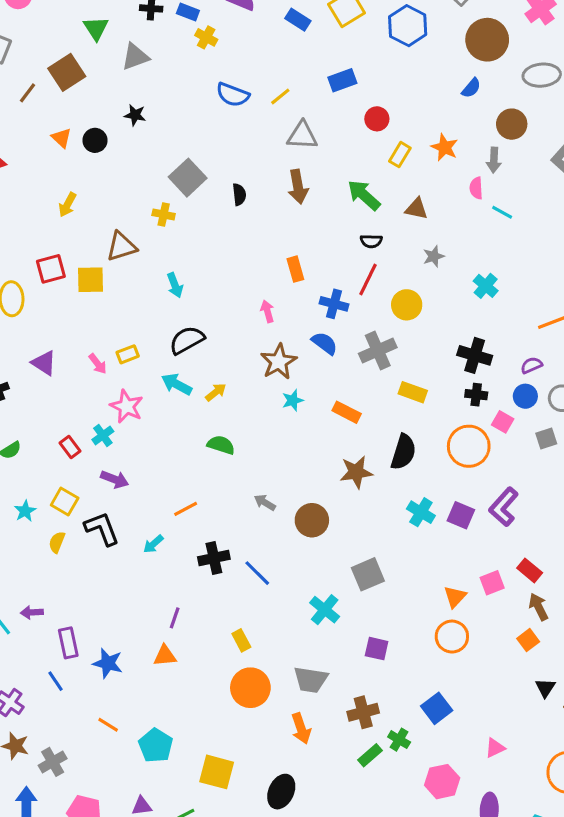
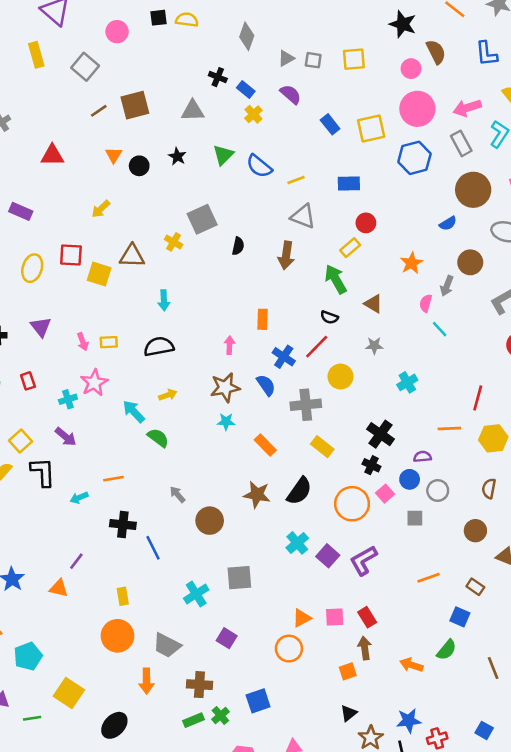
green triangle: (96, 28) -> (223, 155), moved
yellow rectangle: (400, 155) -> (350, 248), moved
cyan arrow: (177, 384) -> (134, 411), moved
red rectangle: (70, 447) -> (28, 381), moved

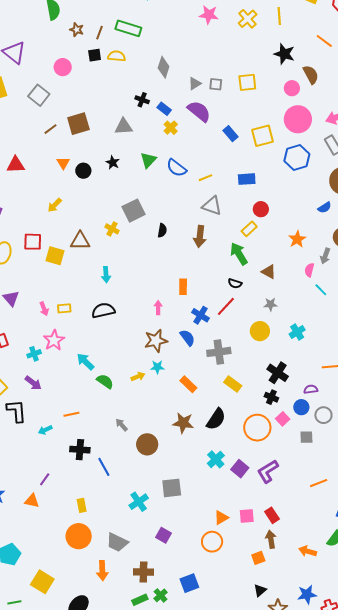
purple semicircle: (291, 94) -> (199, 111), size x1.4
yellow circle: (340, 377) -> (260, 331), moved
yellow arrow: (168, 395) -> (138, 377), moved

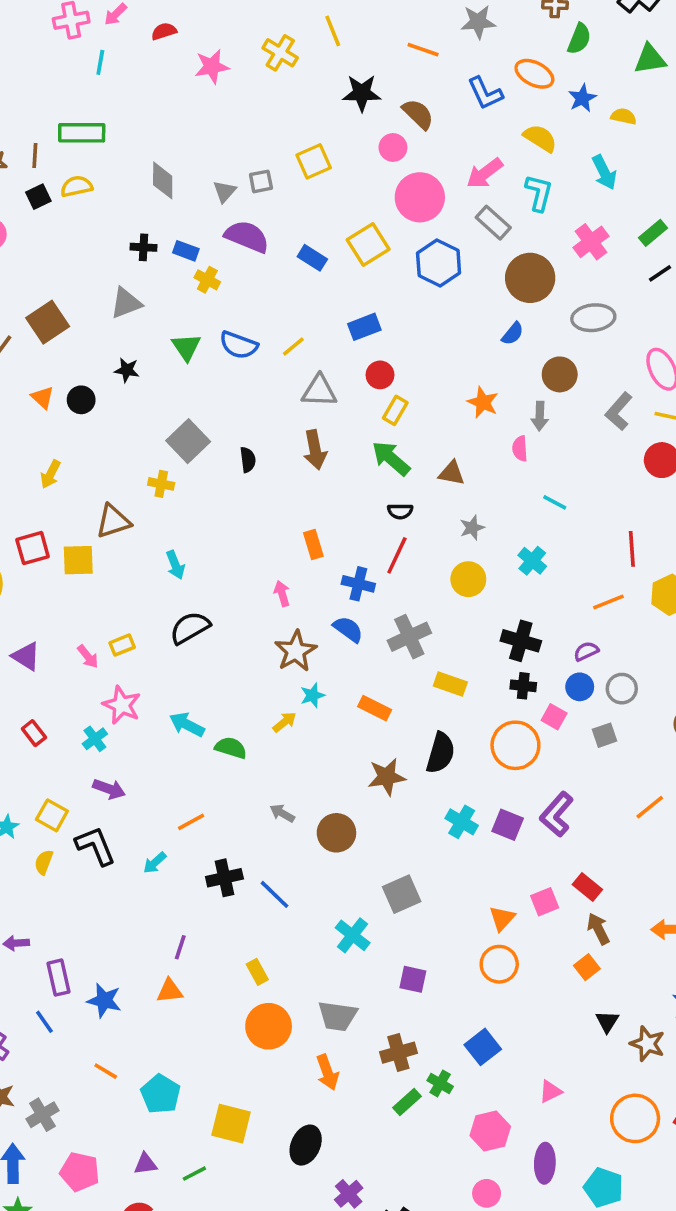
red circle: (261, 209) -> (380, 375), moved
cyan line: (321, 290) -> (555, 502), moved

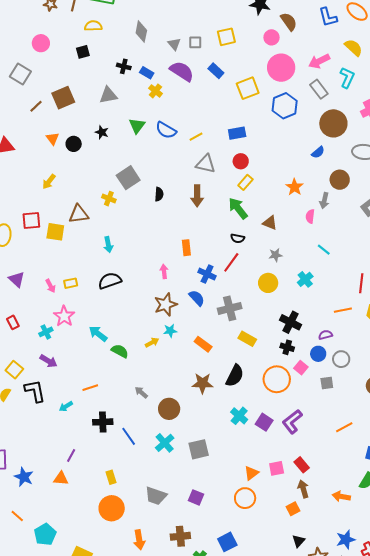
gray triangle: (225, 191) -> (174, 44), turned -32
black square: (38, 197) -> (83, 52), moved
blue rectangle: (312, 258) -> (216, 71), moved
cyan cross: (353, 935) -> (165, 443), moved
gray trapezoid: (338, 1016) -> (156, 496), moved

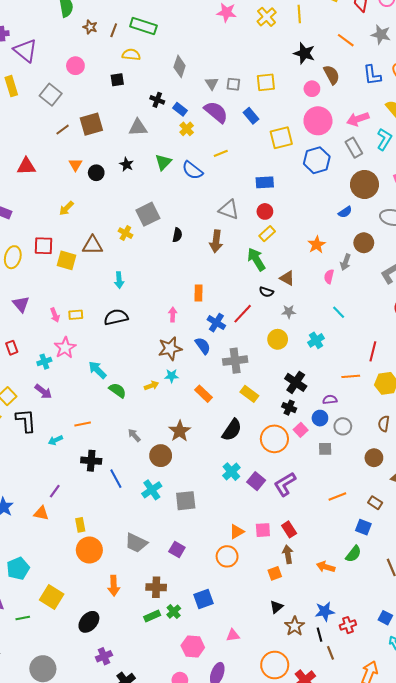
yellow line: (196, 137) -> (221, 153), moved
black semicircle: (238, 238) -> (266, 292), moved
brown star: (203, 383) -> (180, 431), moved, turned 30
yellow rectangle: (111, 477) -> (80, 525), moved

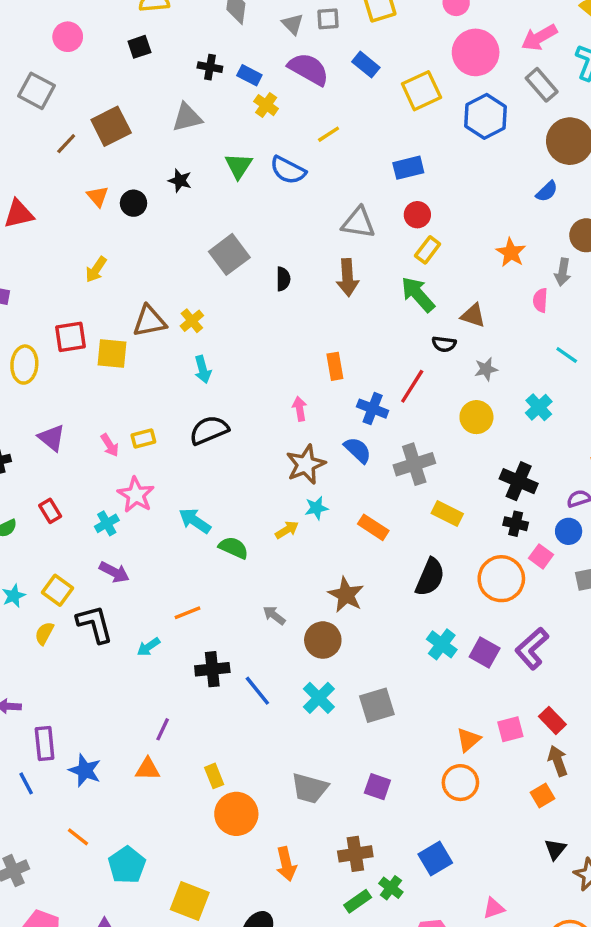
yellow cross: (125, 233) -> (192, 321), moved, turned 32

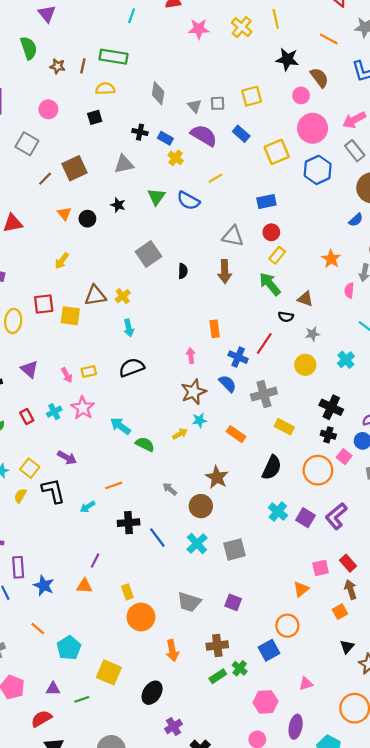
cyan cross: (107, 523) -> (54, 412), moved
orange triangle: (468, 740) -> (301, 589), moved
orange circle: (460, 783) -> (287, 626), moved

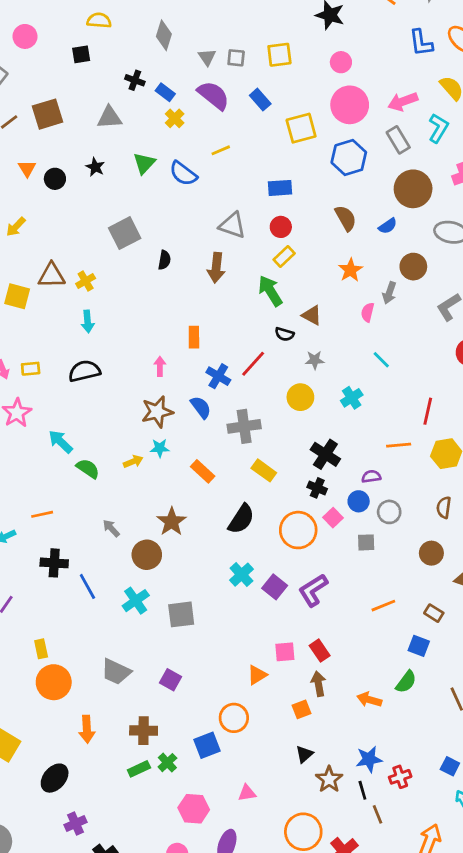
brown semicircle: (319, 78) -> (346, 218), moved

